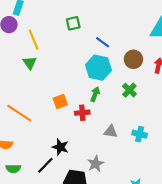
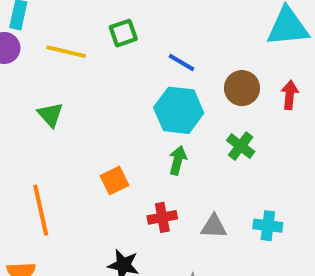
yellow line: (34, 40) -> (66, 52), moved, turned -48
orange line: (19, 113) -> (41, 210), turned 50
red cross: (82, 113) -> (162, 217), moved

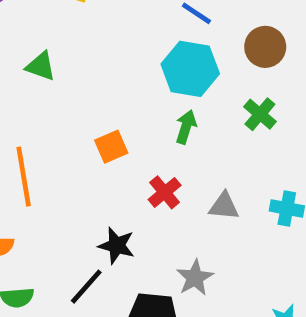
green triangle: (50, 115) -> (41, 66), turned -32
red cross: (162, 217) -> (165, 192), turned -32

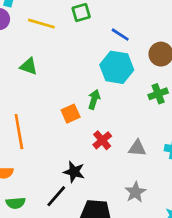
green cross: (260, 114) -> (158, 94), turned 30
green arrow: (186, 127) -> (94, 99), moved
gray star: (195, 278) -> (135, 192), moved

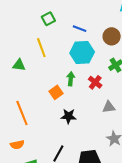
yellow line: (41, 24) -> (41, 48), moved, turned 66
red cross: (102, 140) -> (95, 82), moved
black star: (74, 172) -> (69, 116), moved

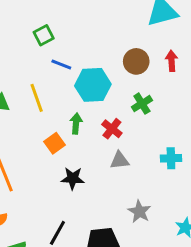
blue line: (80, 29) -> (61, 64), moved
yellow line: (41, 48) -> (37, 98), moved
gray triangle: (109, 107) -> (120, 160), moved

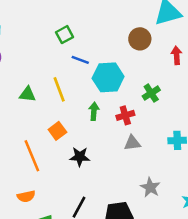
brown circle: (136, 61) -> (140, 39), moved
red cross: (112, 129) -> (125, 115), turned 36
orange square: (54, 143) -> (57, 131), moved
black star: (73, 178) -> (80, 157), moved

